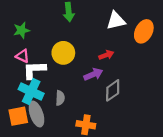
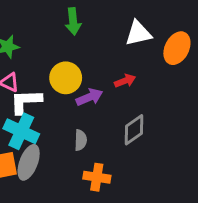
purple arrow: (93, 74) -> (89, 97), moved
gray semicircle: (60, 98) -> (81, 140), moved
gray ellipse: (36, 114) -> (29, 162), turned 40

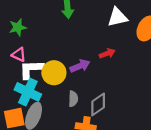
yellow circle: (66, 78) -> (54, 73), moved
gray diamond: (134, 130) -> (98, 104), moved

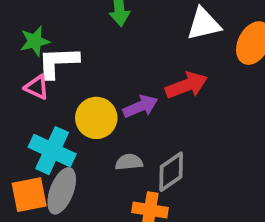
red arrow: (107, 53) -> (186, 85), size x1.5
white L-shape: (31, 69) -> (58, 62), moved
gray semicircle: (73, 99) -> (129, 162), turned -98

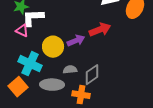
gray ellipse: (62, 191) -> (52, 85), moved, turned 70
orange square: (29, 195) -> (18, 87), turned -30

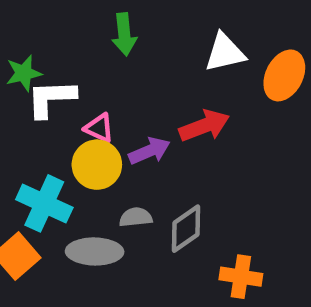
pink triangle: (22, 31) -> (99, 128), moved
orange cross: (81, 95) -> (241, 277), moved

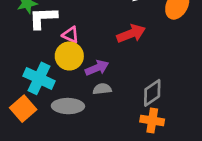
purple arrow: (149, 151) -> (97, 68), moved
gray semicircle: (136, 217) -> (102, 89), moved
gray diamond: (186, 229) -> (152, 93), moved

